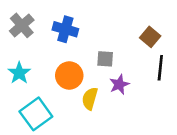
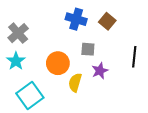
gray cross: (22, 25) -> (18, 33), moved
blue cross: (65, 29) -> (76, 19), moved
brown square: (150, 37) -> (107, 21), moved

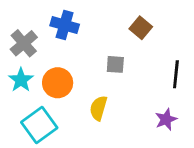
blue cross: (76, 19) -> (65, 25), moved
orange circle: (58, 63) -> (58, 83), moved
purple star: (100, 71) -> (166, 119), moved

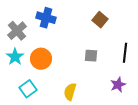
gray square: (115, 64) -> (91, 56), moved
yellow semicircle: (98, 108) -> (70, 92), moved
cyan square: (39, 125) -> (28, 89), size x0.7

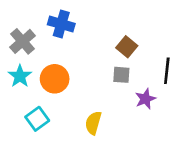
brown square: (100, 20) -> (127, 47), moved
purple star: (118, 85) -> (145, 99), moved

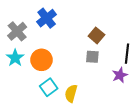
blue cross: (61, 24) -> (47, 18), turned 36
purple star: (145, 99) -> (120, 75), moved
cyan square: (37, 119) -> (49, 87), moved

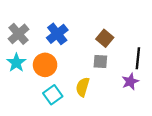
blue cross: (47, 18) -> (57, 34), moved
yellow semicircle: (71, 93) -> (83, 87), moved

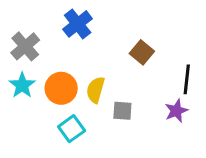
blue cross: (57, 34) -> (78, 24), moved
gray square: (100, 62) -> (122, 111), moved
yellow semicircle: (83, 87) -> (96, 90), moved

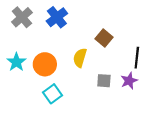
gray cross: (25, 46) -> (22, 17), moved
yellow semicircle: (96, 90) -> (80, 58), moved
gray square: (122, 111) -> (104, 81), moved

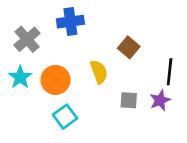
gray cross: (22, 17) -> (27, 39), moved
blue cross: (57, 17) -> (70, 22), turned 30
yellow semicircle: (80, 58) -> (99, 72), turned 144

